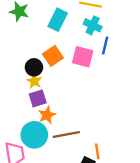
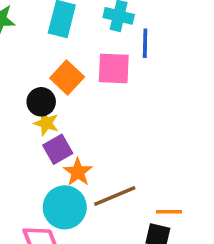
orange line: (97, 151) -> (169, 212), turned -70

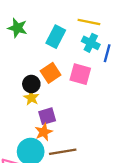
blue line: (145, 43) -> (107, 53), moved
purple square: (58, 149) -> (47, 116), moved

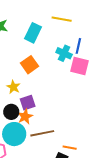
cyan cross: (91, 43) -> (64, 53), moved
pink square: (80, 74) -> (79, 66), moved
black circle: (31, 84) -> (11, 112), moved

